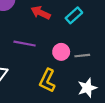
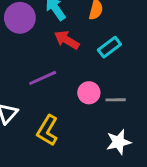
purple line: (25, 44) -> (43, 78), turned -40
yellow L-shape: (47, 81) -> (47, 130), moved

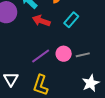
purple line: (43, 78) -> (41, 56), moved

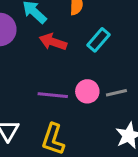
purple line: (41, 56) -> (53, 95), turned 42

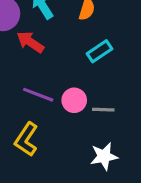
red arrow: (53, 42) -> (30, 42), moved

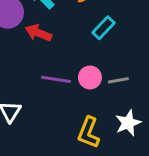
yellow L-shape: (26, 139) -> (89, 133), moved

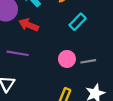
purple line: (56, 79) -> (18, 53), moved

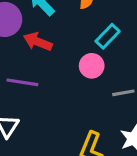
pink circle: (67, 59) -> (92, 66), moved

